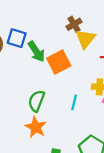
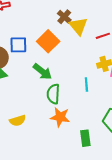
green arrow: (36, 52) -> (42, 72), moved
orange square: (59, 62) -> (48, 41), moved

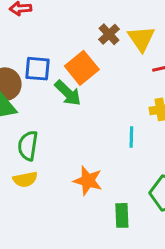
yellow triangle: (78, 26) -> (141, 39), moved
green arrow: (42, 72) -> (68, 93), moved
green semicircle: (53, 94) -> (28, 146), moved

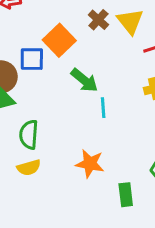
orange square: (82, 68) -> (59, 40), moved
green arrow: (68, 93) -> (84, 80), moved
cyan line: (131, 137) -> (103, 108), moved

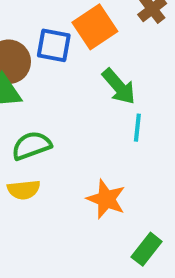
green semicircle: (29, 135) -> (32, 146), turned 56
green rectangle: (126, 195) -> (147, 249), turned 35

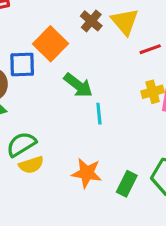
yellow semicircle: (24, 190) -> (31, 165), moved
green rectangle: (147, 249) -> (127, 184), moved

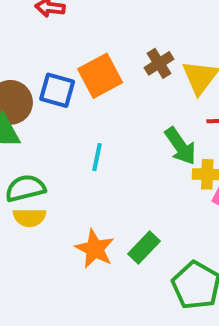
green arrow: (78, 85) -> (180, 146), moved
cyan line: (99, 114) -> (97, 157), moved
green rectangle: (127, 184) -> (144, 247), moved

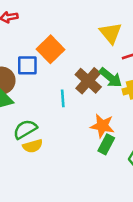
brown cross: (159, 63) -> (88, 81), moved, size x1.5
orange star: (95, 249) -> (102, 126), moved

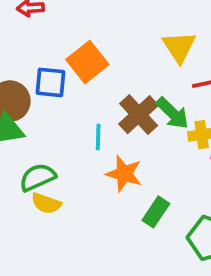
orange star: (102, 126) -> (124, 174), moved
yellow semicircle: (33, 146) -> (46, 203), turned 30

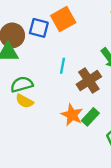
brown cross: (139, 115) -> (89, 80), moved
orange star: (124, 174) -> (72, 115), moved

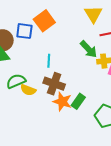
brown cross: (89, 80) -> (54, 84), moved, turned -30
yellow semicircle: (24, 101) -> (28, 90), moved

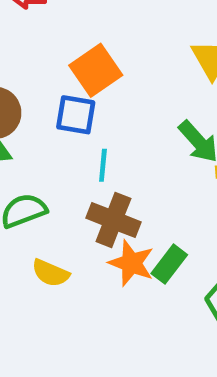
blue square: (24, 31) -> (76, 115), moved
yellow semicircle: (28, 90) -> (51, 273), moved

